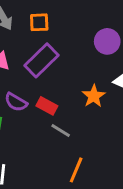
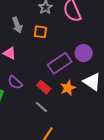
purple rectangle: (41, 60) -> (60, 63), moved
red rectangle: (47, 106) -> (44, 87), moved

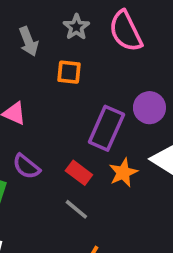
gray arrow: (17, 25) -> (29, 41), moved
purple rectangle: (60, 63) -> (106, 128), turned -30

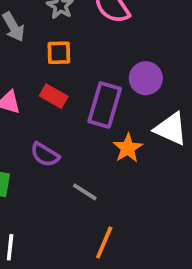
purple semicircle: (26, 166) -> (45, 155), moved
red rectangle: (79, 173) -> (54, 96), moved

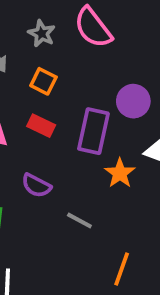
orange square: (59, 53) -> (43, 81), turned 32
orange line: (104, 243) -> (122, 269), moved

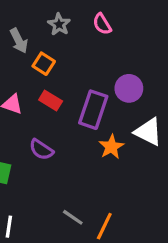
pink semicircle: (93, 28) -> (102, 24), size x0.6
orange square: (43, 81) -> (44, 64), moved
gray line: (79, 221) -> (73, 217), moved

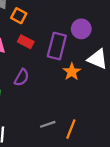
purple semicircle: (41, 150) -> (22, 77), turned -90
gray line: (73, 217) -> (48, 124), turned -49

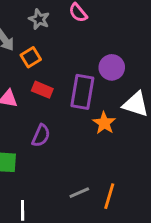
orange square: (19, 16) -> (31, 57), turned 35

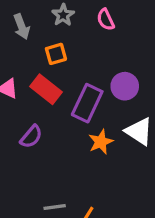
orange square: (31, 57) -> (56, 54), moved
red rectangle: (42, 90) -> (46, 89), size x1.4

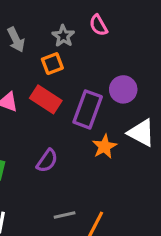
gray star: (63, 15) -> (63, 36), moved
purple semicircle: (31, 137) -> (47, 161), moved

